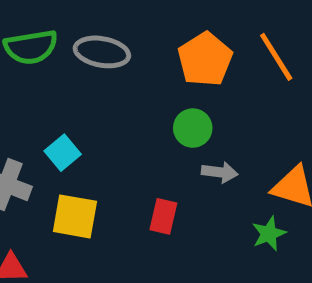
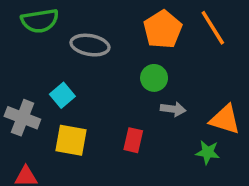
gray ellipse: (102, 52) -> (90, 45), moved
green star: (269, 234) -> (208, 152), turned 30

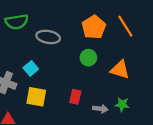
gray arrow: (173, 109) -> (100, 109), moved
orange triangle: (225, 119) -> (120, 70), moved

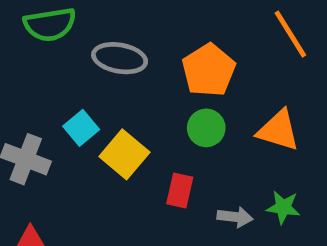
orange pentagon: (94, 27) -> (209, 70), moved
green circle: (88, 58) -> (206, 128), moved
yellow square: (36, 97) -> (124, 154), moved, turned 30

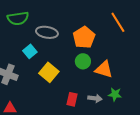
cyan square: (81, 128) -> (30, 51), moved
orange triangle: (278, 130) -> (104, 69), moved
red rectangle: (180, 190) -> (72, 99), moved

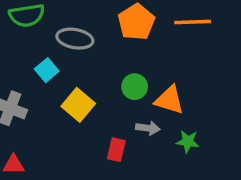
orange line: (118, 22) -> (193, 22), turned -60
orange pentagon: (84, 37) -> (136, 22), moved
gray arrow: (95, 98) -> (148, 128), moved

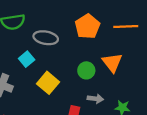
orange triangle: (169, 100) -> (112, 63), moved, turned 35

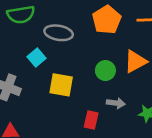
orange triangle: (112, 63) -> (135, 61), turned 40
yellow square: (48, 83) -> (61, 85), turned -30

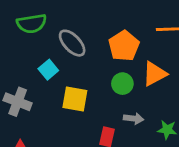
orange pentagon: (107, 20) -> (124, 46), moved
gray ellipse: (59, 33) -> (72, 43), turned 36

